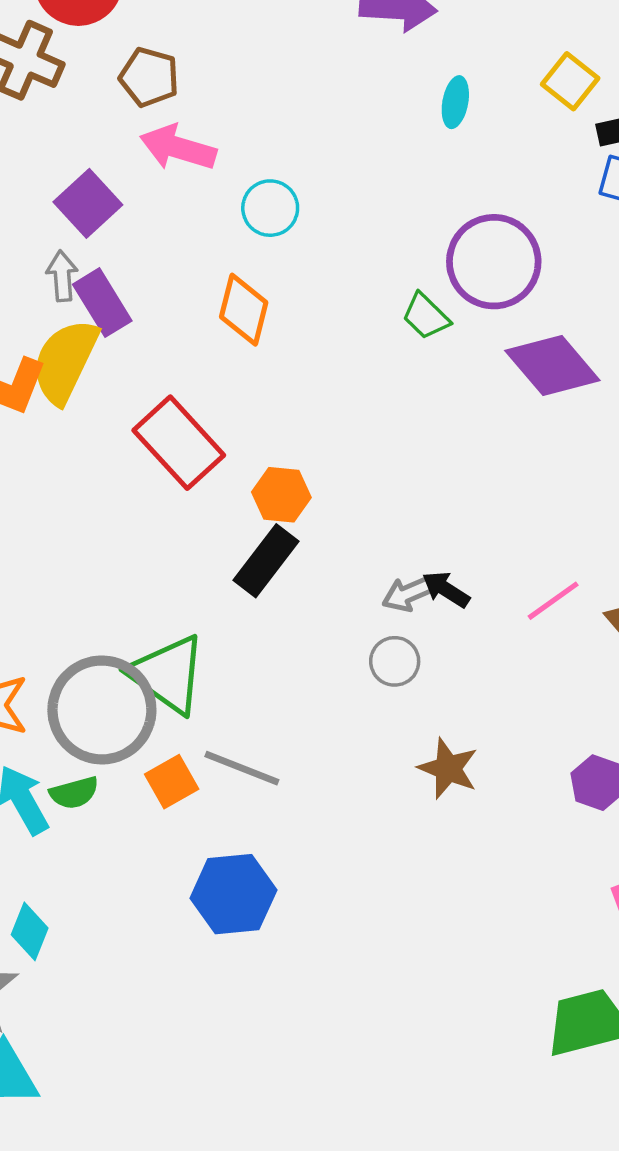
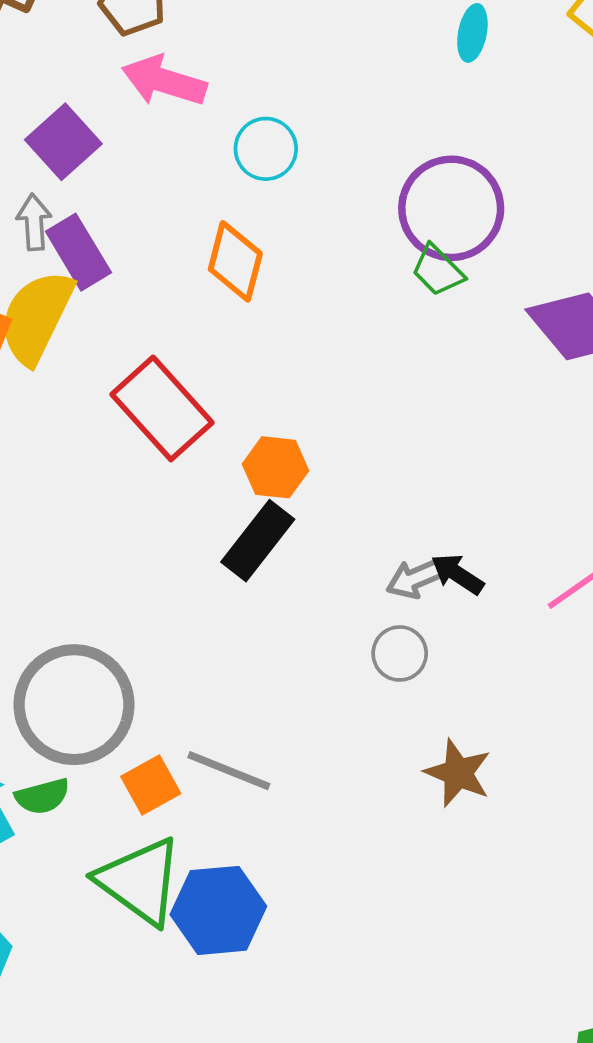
purple circle: (494, 262) -> (451, 208), moved
green triangle: (168, 674) -> (140, 881), moved

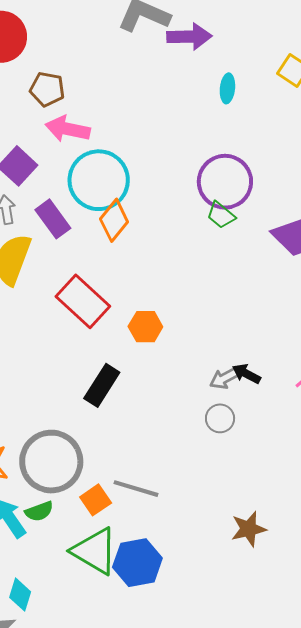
cyan circle: (266, 149) -> (99, 180), moved, size x1.8
purple rectangle: (78, 252) -> (53, 219), moved
orange diamond: (235, 261) -> (114, 220), turned 30
black rectangle: (258, 541) -> (102, 385), moved
brown star: (458, 773) -> (249, 529), moved, turned -30

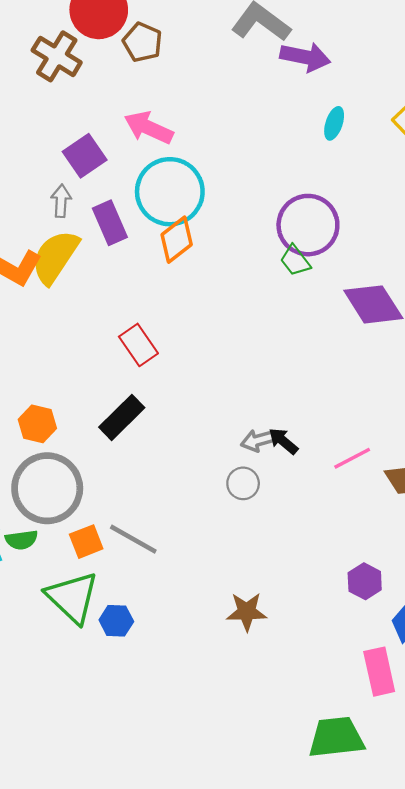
brown pentagon: (47, 89) -> (142, 42), moved
red rectangle: (83, 301) -> (138, 345), moved, size x0.7
orange hexagon: (145, 327) -> (37, 424), moved
blue hexagon: (137, 563) -> (116, 621), size x0.6

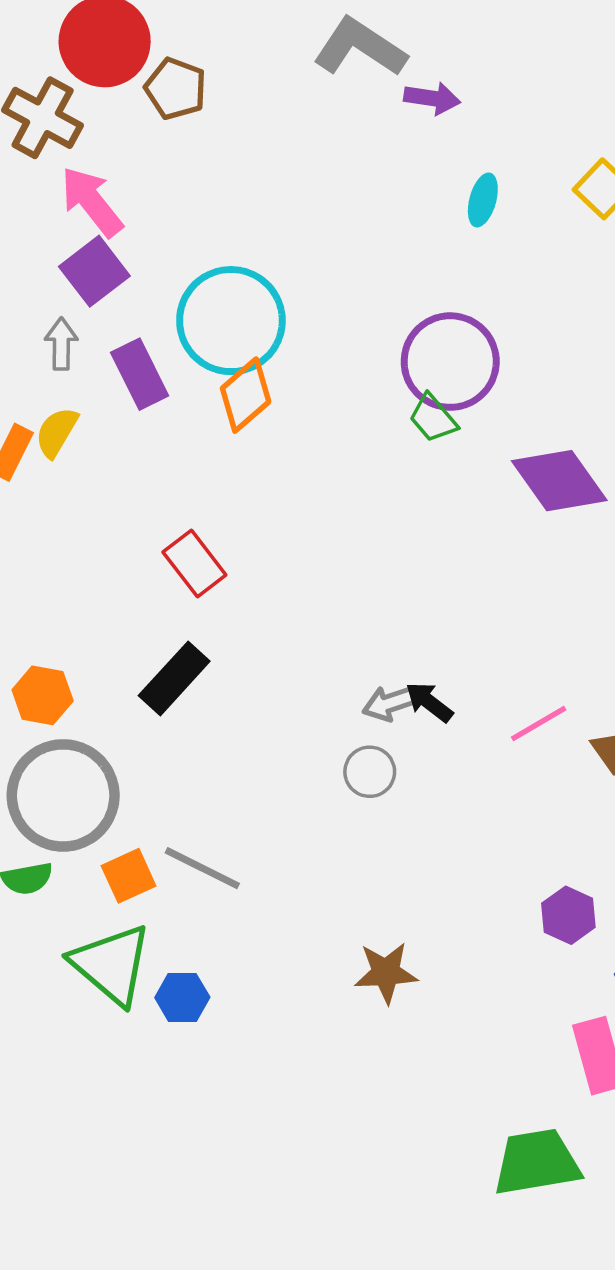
purple arrow: (305, 57) -> (432, 98), size x0.7
pink arrow: (149, 128) -> (92, 202), moved, turned 30
yellow semicircle: (55, 257) -> (57, 432), size x0.6

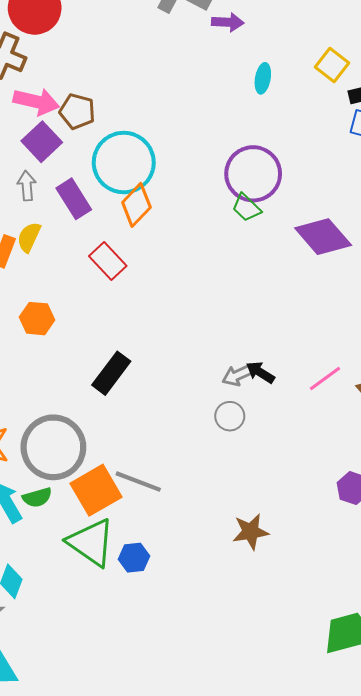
brown pentagon: (176, 89) -> (77, 111), moved
pink arrow: (92, 202) -> (36, 102), turned 147
red rectangle: (194, 563) -> (108, 261), moved
orange hexagon: (43, 695) -> (37, 319), moved
orange square: (129, 876) -> (96, 490), size x1.6

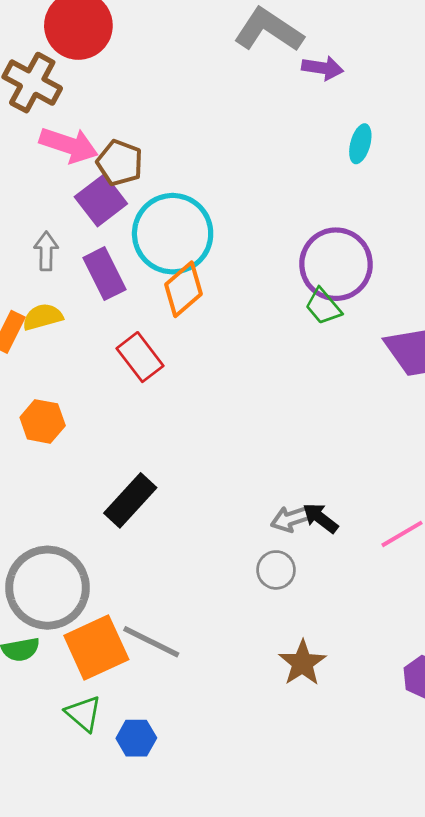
purple square: (42, 142) -> (101, 200), moved
yellow semicircle: (29, 237) -> (43, 317), turned 44
brown star: (251, 532) -> (302, 663), moved, turned -30
green triangle: (91, 543) -> (83, 714), size x0.6

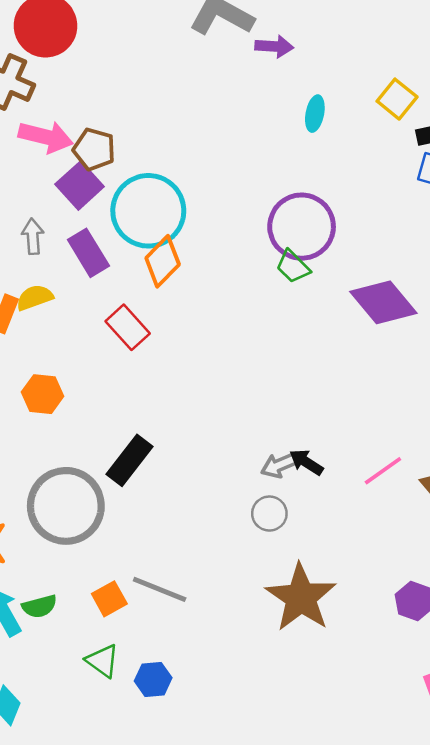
gray circle: (47, 588) -> (66, 506), moved
orange square: (96, 647) -> (109, 599), size x0.6
brown star: (302, 663) -> (301, 597), size x1.6

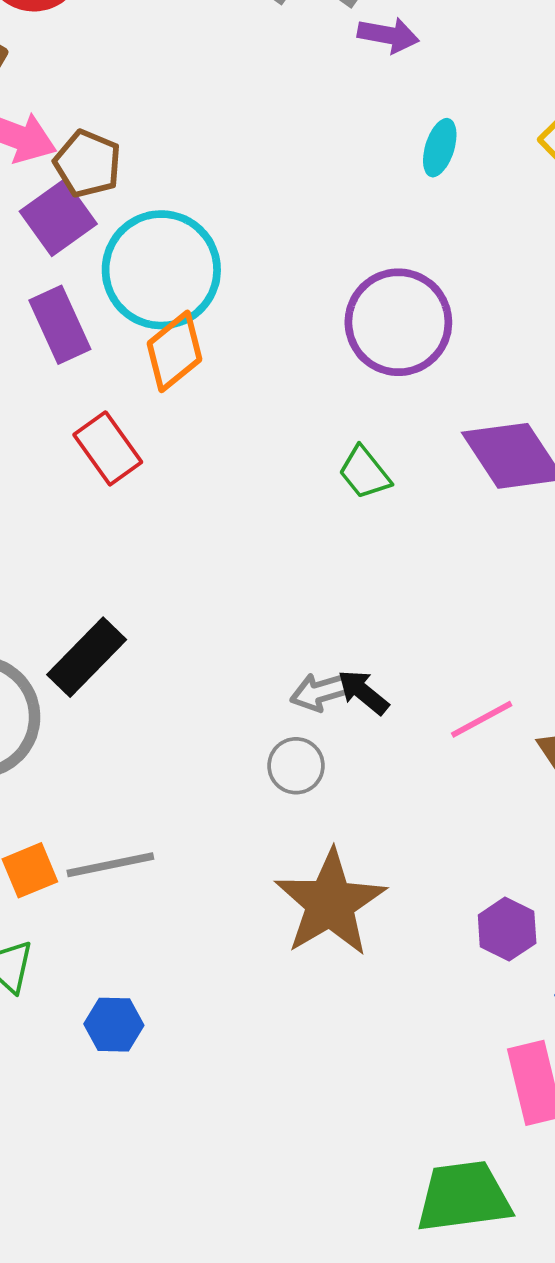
green trapezoid: (293, 267) -> (365, 473), moved
gray line: (160, 589) -> (110, 865), turned -40
blue hexagon: (153, 679) -> (114, 1025), moved

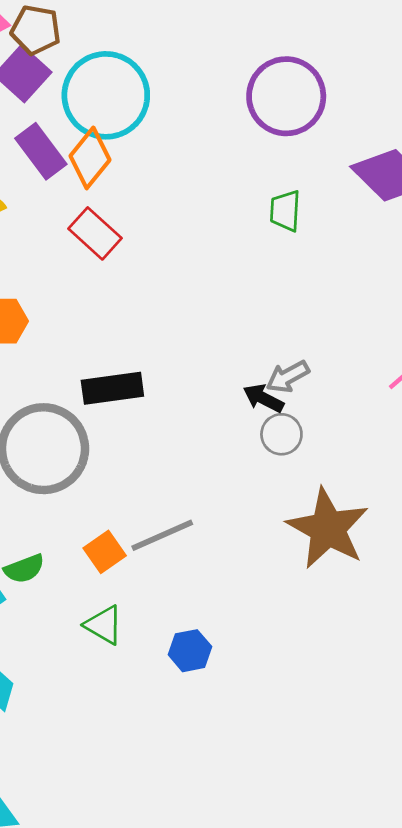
orange diamond: (175, 351) -> (90, 158), moved
green trapezoid: (365, 473) -> (285, 211), turned 54
black rectangle: (87, 657) -> (112, 388), turned 50
black arrow: (363, 692) -> (263, 398), moved

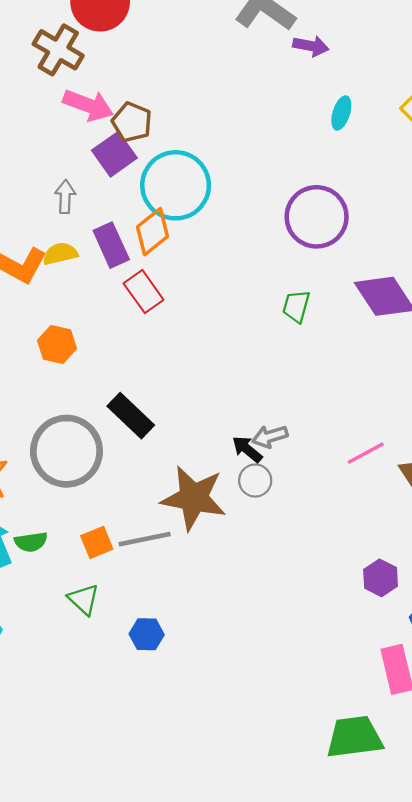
purple rectangle: (41, 151) -> (111, 245), moved
black rectangle: (112, 388) -> (131, 416), turned 39
brown star: (328, 528) -> (194, 498), moved, turned -30

